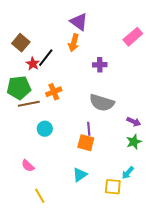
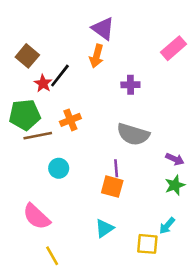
pink semicircle: (28, 166) -> (36, 217), size x1.6

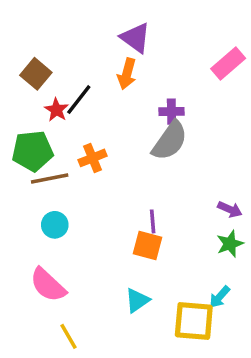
gray semicircle: (133, 134) -> (170, 141), moved, turned -72
cyan circle: (59, 168) -> (55, 225), moved
yellow square: (147, 244) -> (194, 321), size x1.4

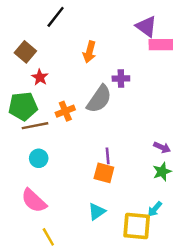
purple triangle: (135, 38) -> (146, 26), moved
pink rectangle: (228, 64) -> (161, 45), turned 40
black line: (79, 100) -> (56, 17), moved
gray semicircle: (170, 141) -> (99, 99), moved

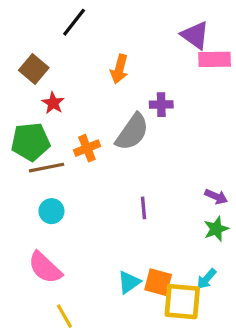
orange square: (104, 173) -> (158, 282), moved

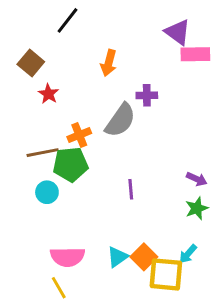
green pentagon: (30, 142) -> (70, 164), moved
pink semicircle: (45, 268) -> (68, 257), moved, turned -44
orange square: (158, 282) -> (144, 257), turned 30

